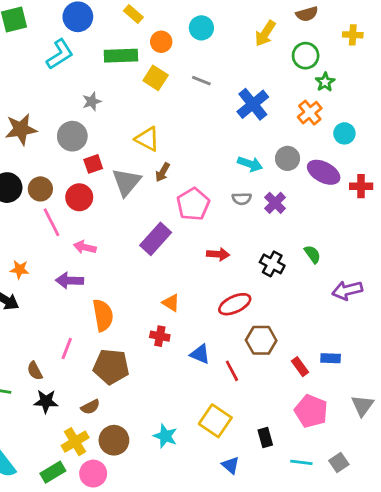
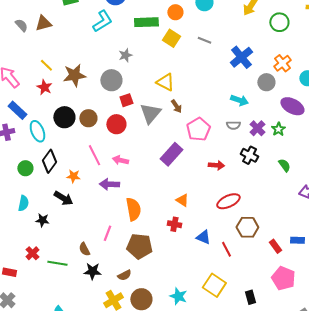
green star: (325, 82) -> (278, 129), moved
gray circle: (288, 158) -> (266, 82), moved
brown arrow: (163, 172) -> (176, 106), turned -64
pink line: (51, 222) -> (94, 155), moved
black cross: (272, 264) -> (249, 155), moved

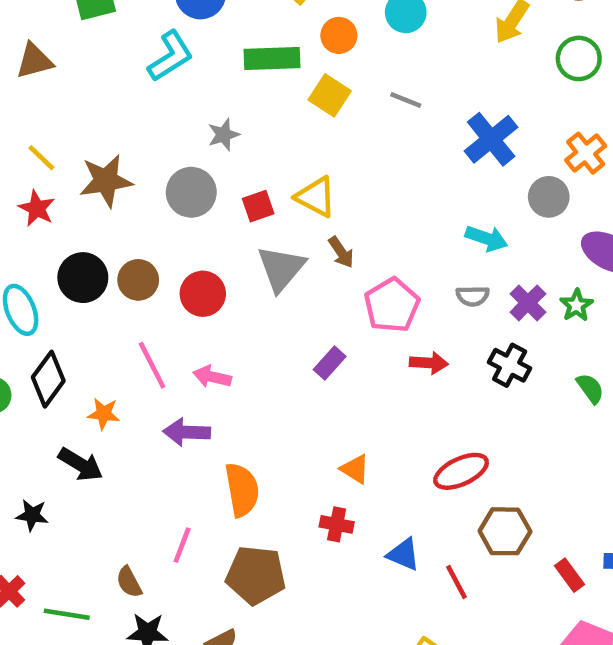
red square: (126, 100) -> (258, 206), moved
purple rectangle: (171, 154) -> (330, 363), size x0.6
red arrow: (216, 165) -> (429, 363), moved

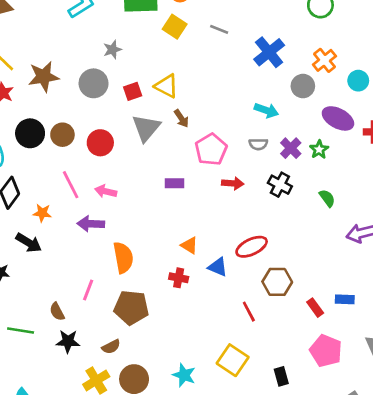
purple rectangle: (330, 363) -> (175, 183), turned 48
blue triangle: (403, 554) -> (218, 267), moved

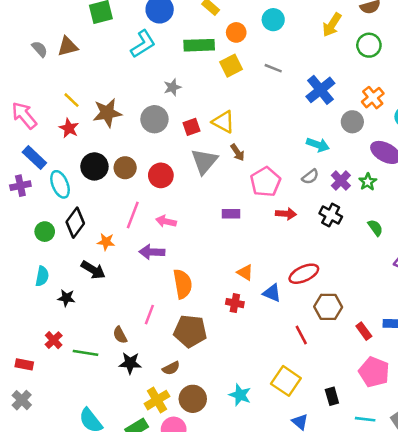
yellow square: (175, 27) -> (231, 66), turned 30
gray semicircle: (258, 144) -> (310, 177), turned -36
pink line: (71, 185) -> (133, 215), turned 48

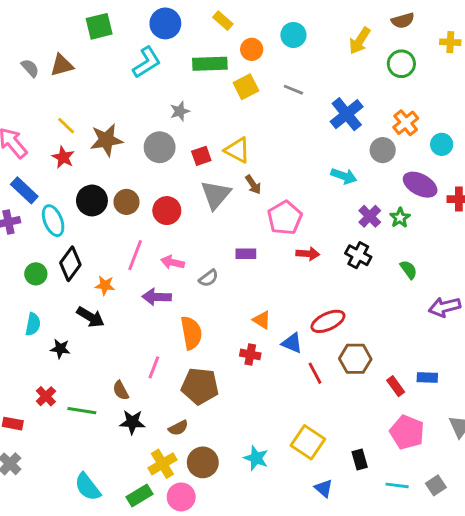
gray semicircle: (310, 177) -> (209, 278), moved
red line: (301, 335) -> (315, 373), moved

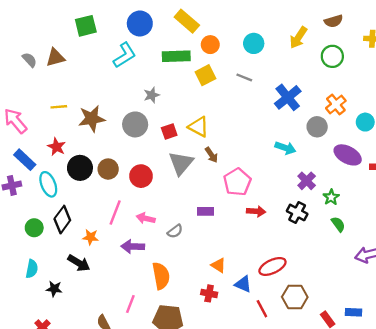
yellow rectangle: (223, 21) -> (187, 21), size x1.5
cyan circle: (293, 35) -> (254, 43), moved
yellow line: (66, 126) -> (59, 107), turned -49
red star: (63, 157) -> (56, 147), moved
green star: (400, 218) -> (331, 197), moved

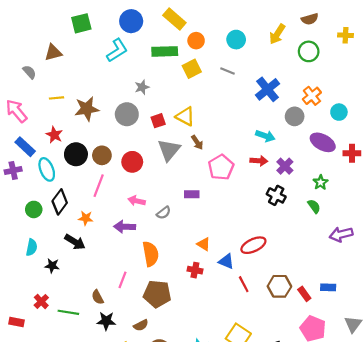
gray semicircle: (29, 60) -> (29, 72), moved
green star: (331, 197) -> (321, 182), moved
red arrow: (256, 211) -> (259, 161), moved
pink line: (115, 212) -> (99, 186), moved
brown hexagon: (295, 297) -> (279, 286), moved

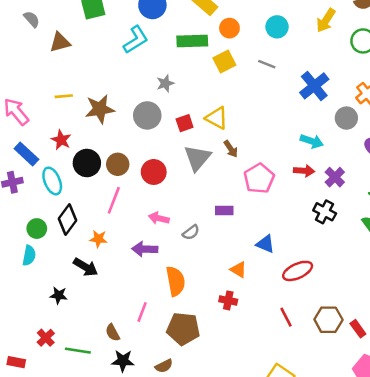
gray semicircle: (29, 72) -> (32, 19), moved
cyan semicircle: (32, 247) -> (29, 255), moved
blue triangle: (226, 261) -> (265, 244), moved

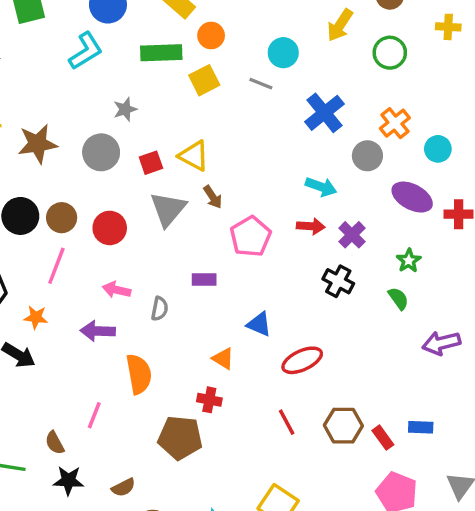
cyan circle: (277, 27) -> (283, 53), moved
gray semicircle: (191, 232) -> (160, 309), turned -42
brown pentagon: (183, 329) -> (180, 438), moved

